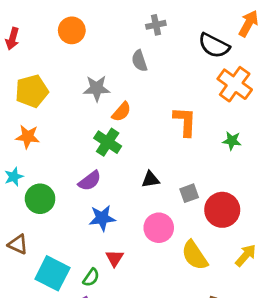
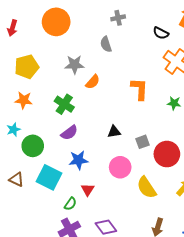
orange circle: (72, 30) -> (56, 22), size x1.4
black semicircle: (214, 46) -> (161, 33), size x0.7
green cross: (108, 142) -> (64, 104), moved
cyan square: (52, 273) -> (49, 177), moved

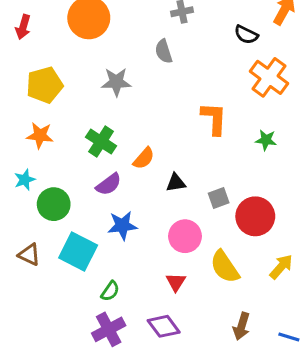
orange semicircle: (93, 82) -> (144, 158), moved
red triangle: (88, 190) -> (176, 282), moved

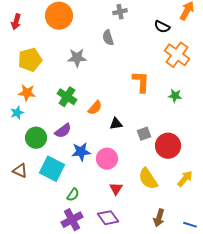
cyan star: (25, 180) -> (17, 113), moved
purple semicircle: (109, 184) -> (63, 131), moved
pink circle: (185, 236) -> (107, 159), moved

